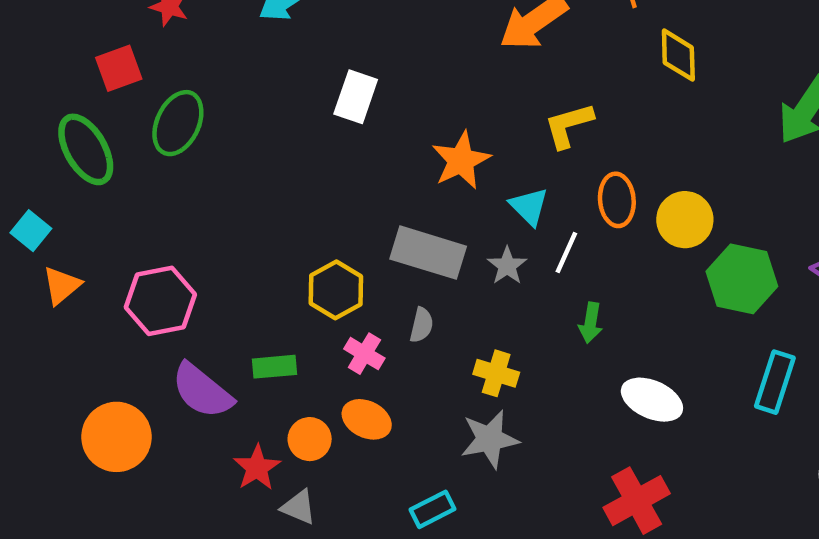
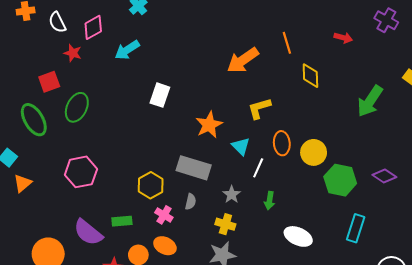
gray star: (507, 266) -> (232, 194), moved
pink hexagon: (160, 301) -> (81, 172), moved

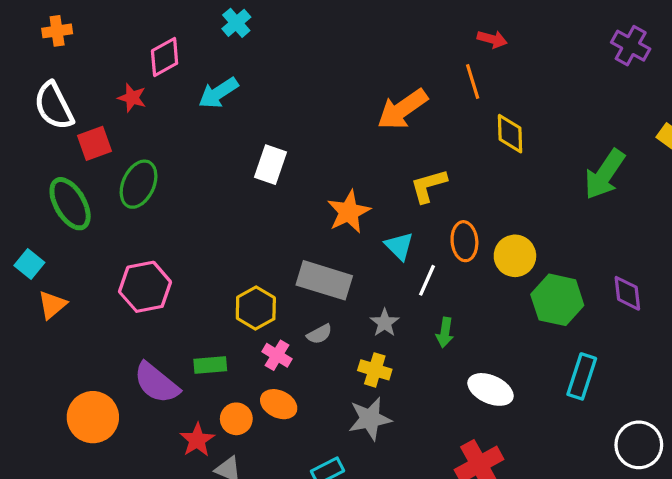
white semicircle: (57, 22) -> (54, 106), moved, size x1.4
red arrow: (343, 38) -> (492, 39), moved
purple diamond: (384, 176) -> (627, 293), turned 50
gray semicircle: (191, 202) -> (319, 334), turned 49

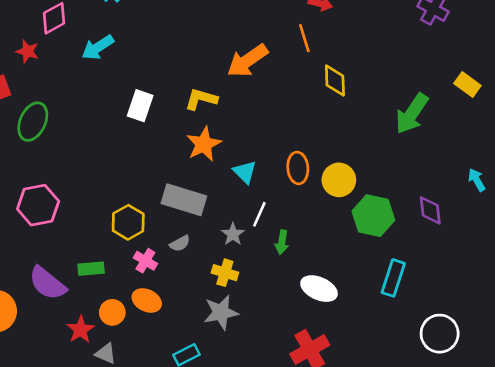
yellow L-shape: (429, 186) -> (201, 99), moved, turned 32
white line: (427, 280) -> (259, 214), moved

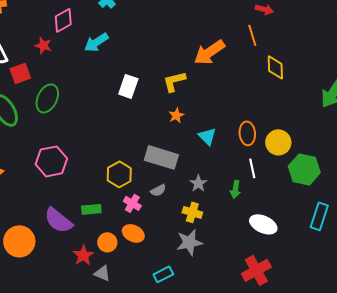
yellow L-shape: (201, 99) -> (174, 81), turned -30
orange star: (204, 144) -> (176, 115), size x0.6
white line: (259, 214) -> (252, 168), moved, turned -36

